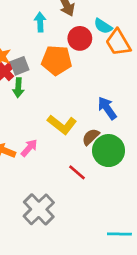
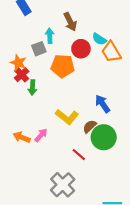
gray square: (20, 66) -> (39, 49), moved
gray cross: (39, 209) -> (63, 185), moved

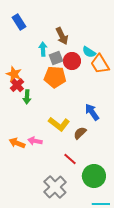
gray square: (39, 49) -> (56, 58), moved
pink arrow: (41, 135) -> (35, 141), turned -120
green circle: (104, 137) -> (94, 176), moved

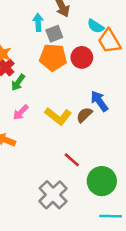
red circle: (72, 61) -> (82, 57), moved
green arrow: (27, 97) -> (18, 82), turned 32
brown semicircle: (80, 133) -> (84, 115), moved
pink arrow: (35, 141) -> (21, 112), moved, turned -56

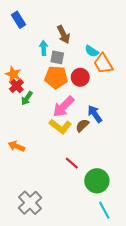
gray square: (54, 34) -> (57, 57), turned 32
pink arrow: (21, 112) -> (63, 107), moved, size x1.6
gray cross: (53, 195) -> (30, 203), moved
cyan line: (111, 216) -> (104, 210), turned 60

